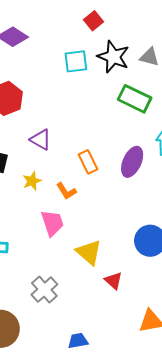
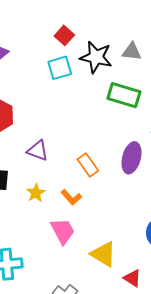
red square: (93, 21) -> (64, 35), moved

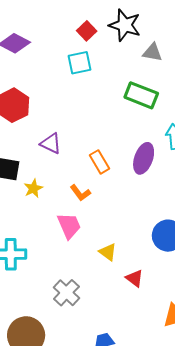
black star: (96, 57) -> (125, 25), moved
yellow star: (36, 193) -> (33, 188), moved
yellow triangle: (103, 254) -> (108, 252), size x0.7

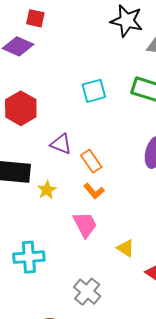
red square: (87, 31) -> (35, 18), moved, turned -30
cyan square: (79, 63) -> (94, 91), moved
orange rectangle: (100, 162) -> (91, 161), moved

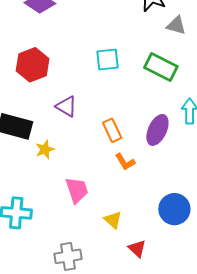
orange rectangle: (91, 161) -> (112, 130), moved
orange L-shape: (94, 191) -> (125, 162), moved
gray cross: (87, 292) -> (68, 256), turned 32

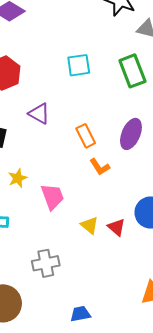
green rectangle: (161, 67) -> (132, 71), turned 44
yellow star: (45, 149) -> (18, 178), moved
red triangle: (137, 248) -> (116, 227), moved

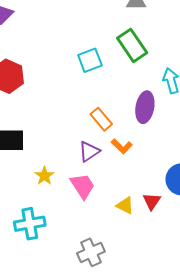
cyan square: (79, 65) -> (90, 60), moved
purple triangle: (39, 113) -> (89, 151), moved, turned -50
red triangle: (116, 227) -> (152, 201), turned 36

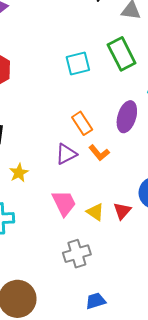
pink trapezoid: (82, 186) -> (64, 203), moved
gray cross: (91, 252) -> (77, 254), moved

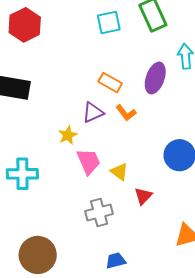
orange rectangle: (82, 123) -> (110, 83), turned -30
yellow star: (19, 173) -> (68, 135), moved
red triangle: (122, 211) -> (143, 196), moved

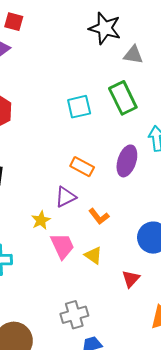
orange L-shape: (126, 113) -> (99, 216), moved
red triangle: (143, 196) -> (131, 279), moved
gray cross: (99, 212) -> (74, 315), moved

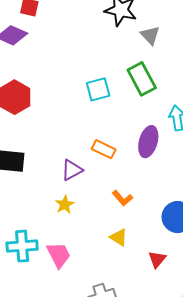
gray triangle: (133, 55) -> (150, 35), turned 40
purple triangle: (65, 197) -> (72, 170), moved
pink trapezoid: (62, 246) -> (59, 255), moved

